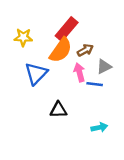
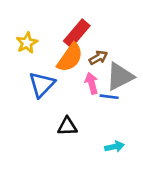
yellow star: (23, 37) -> (27, 43), turned -30
gray triangle: (104, 67) -> (120, 76), size x1.6

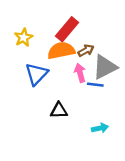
orange semicircle: (70, 58) -> (61, 50), turned -136

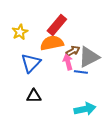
brown arrow: (86, 50) -> (73, 51), moved
black triangle: (59, 111) -> (34, 96), moved
cyan arrow: (100, 128) -> (85, 109), size x1.5

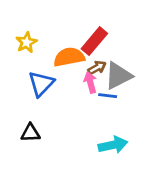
red rectangle: (57, 25) -> (94, 41), moved
black triangle: (34, 96) -> (30, 133), moved

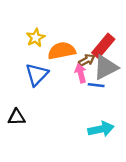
red rectangle: (94, 41) -> (103, 46), moved
yellow star: (26, 42) -> (36, 38), moved
black triangle: (30, 133) -> (17, 117), moved

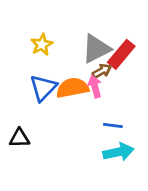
orange semicircle: (62, 51) -> (72, 88), moved
gray triangle: (106, 67) -> (96, 49), moved
blue line: (96, 85) -> (113, 125), moved

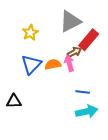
gray triangle: (96, 49) -> (70, 21), moved
orange semicircle: (72, 88) -> (53, 64), size x0.7

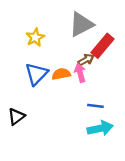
black triangle: (14, 101) -> (16, 117), turned -35

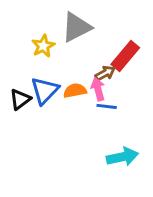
gray triangle: (81, 24) -> (76, 27), moved
blue line: (95, 106) -> (107, 106), moved
black triangle: (16, 117) -> (20, 99), moved

